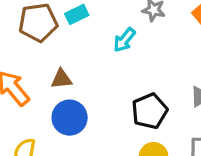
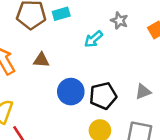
blue circle: (70, 118) -> (71, 92), moved

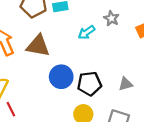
brown triangle: (41, 60) -> (38, 46), size x1.6

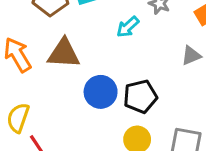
gray triangle: (125, 84) -> (191, 56), moved

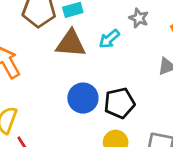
brown triangle: (64, 54) -> (71, 44), moved

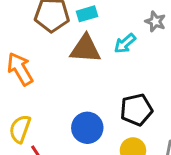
blue circle: (83, 98) -> (87, 128), moved

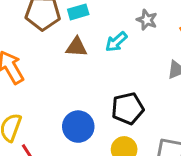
brown triangle: (85, 49) -> (76, 47), size x0.7

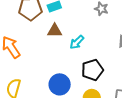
cyan arrow: (116, 42) -> (77, 42), moved

